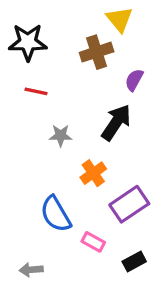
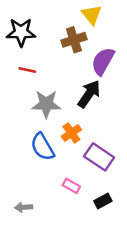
purple semicircle: (134, 80) -> (103, 61), size x1.6
gray star: (61, 136) -> (46, 104), size x1.6
purple rectangle: (129, 204) -> (99, 157), turned 68
blue semicircle: (56, 214) -> (42, 147), moved

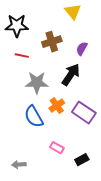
brown cross: (74, 40) -> (52, 42), moved
purple semicircle: (103, 61) -> (82, 49), size x0.6
purple rectangle: (99, 157) -> (84, 113), moved

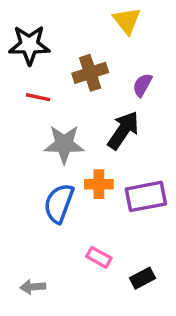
orange cross: (57, 106) -> (99, 184), turned 35
purple rectangle: (84, 113) -> (146, 196), turned -45
blue semicircle: (34, 117) -> (59, 203), turned 50

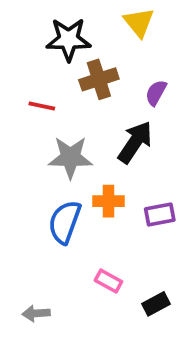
black star: (29, 45) -> (68, 39), moved
purple rectangle: (146, 196) -> (160, 214), size x0.7

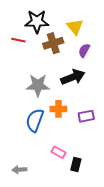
yellow triangle: (139, 22) -> (75, 27), moved
red line: (42, 106) -> (18, 40), moved
black arrow: (135, 142) -> (73, 77), turned 35
black rectangle: (156, 304) -> (76, 165), moved, turned -48

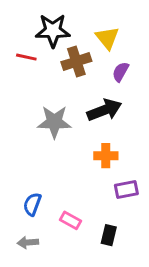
orange cross: (58, 109) -> (106, 156), moved
purple rectangle: (86, 116) -> (126, 190), moved
blue semicircle: (35, 120) -> (32, 204), moved, size x0.7
pink rectangle: (58, 152) -> (70, 220), moved

